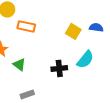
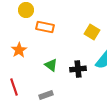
green triangle: (19, 64) -> (51, 65), moved

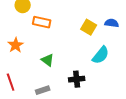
black cross: (78, 69) -> (77, 79), moved

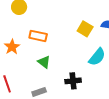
orange rectangle: (42, 22) -> (38, 36), moved

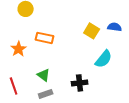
green triangle: (44, 62) -> (44, 75), moved

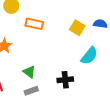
orange rectangle: (45, 38) -> (34, 24), moved

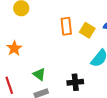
orange rectangle: (34, 24) -> (66, 26), moved, turned 72

